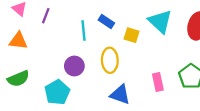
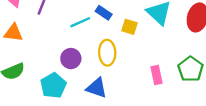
cyan line: (84, 31) -> (80, 22), turned 72
blue triangle: (120, 95) -> (97, 88), moved

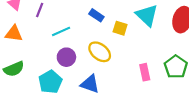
cyan line: (80, 22) -> (61, 31), moved
yellow ellipse: (107, 53) -> (100, 52), turned -50

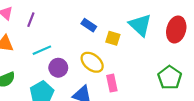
cyan line: (61, 31) -> (42, 50), moved
pink rectangle: (145, 72) -> (112, 83), moved

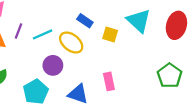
purple line: (31, 20) -> (19, 31), moved
cyan line: (42, 50) -> (43, 34), moved
yellow ellipse: (92, 62) -> (71, 42), moved

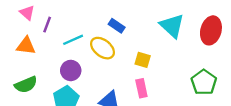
purple line: (19, 31) -> (47, 25), moved
yellow square: (110, 34) -> (143, 60), moved
purple circle: (53, 65) -> (71, 70), moved

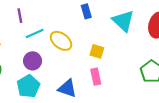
purple line: (47, 25) -> (20, 16), moved, turned -32
blue rectangle: (117, 26) -> (86, 11), moved, turned 40

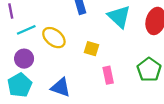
pink rectangle: (96, 77) -> (108, 75), moved

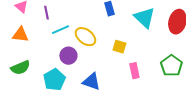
purple circle: (24, 59) -> (68, 56), moved

